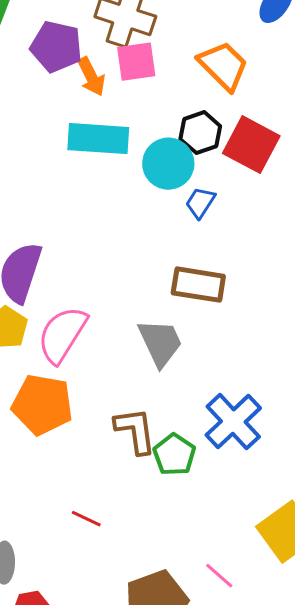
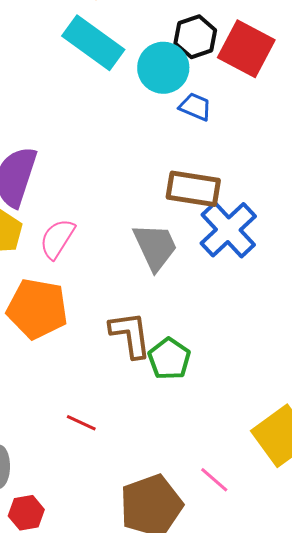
cyan rectangle: (98, 139) -> (93, 43), turned 32
blue trapezoid: (200, 203) -> (195, 107), turned 80
pink semicircle: (62, 335) -> (57, 239), size x0.7
blue cross: (233, 422) -> (228, 230), moved

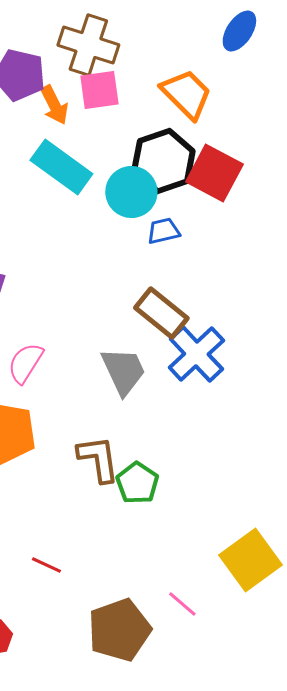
black hexagon: (195, 37) -> (163, 161), size x1.5
blue trapezoid: (195, 107) -> (163, 231), turned -36
brown rectangle: (193, 189) -> (161, 313), turned 30
red line: (81, 423) -> (46, 565), moved

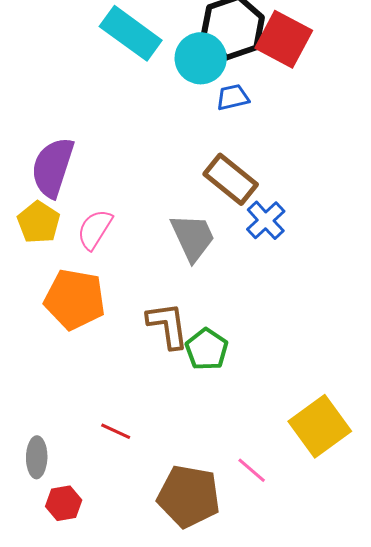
blue cross: (196, 354) -> (266, 220), size x0.7
brown pentagon: (119, 630) -> (189, 496), turned 30

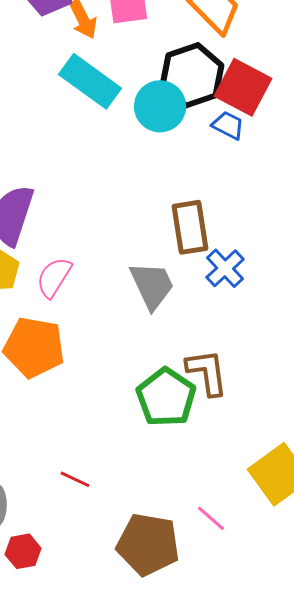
blue trapezoid: (233, 97) -> (228, 125), moved, turned 40
brown rectangle: (231, 179) -> (190, 227), turned 42
brown L-shape: (168, 325) -> (207, 372), moved
green pentagon: (207, 349) -> (166, 397), size x1.4

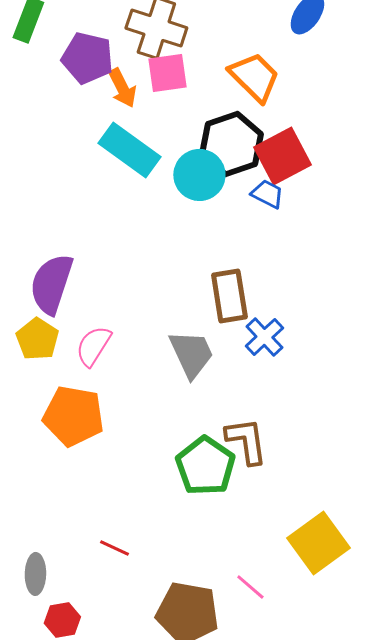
red square: (243, 87) -> (282, 156), turned 34

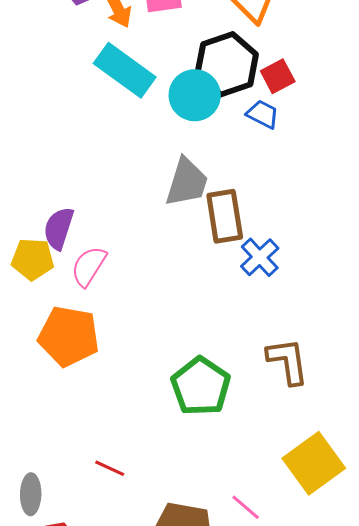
red square: (282, 156) -> (278, 76), size x0.6
purple semicircle: (51, 284) -> (59, 228), moved, size x0.7
yellow pentagon: (37, 339) -> (33, 259), turned -30
gray trapezoid: (191, 354) -> (187, 182), moved, turned 42
brown L-shape: (246, 441) -> (288, 361), moved

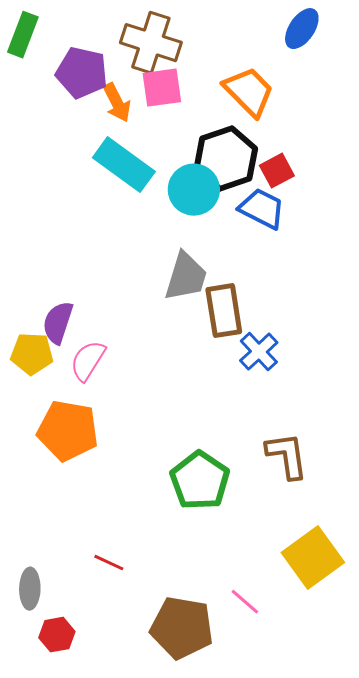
blue trapezoid: (263, 114) -> (262, 209), size x1.4

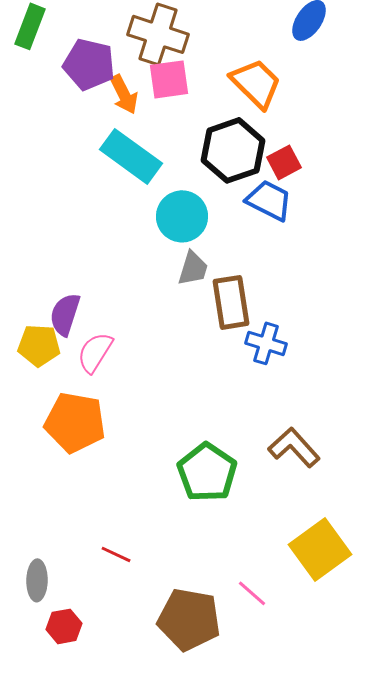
cyan circle: (194, 190) -> (182, 216), moved
gray trapezoid: (186, 277) -> (193, 268), size x0.7
blue cross: (259, 352) -> (266, 343), turned -30
brown L-shape: (287, 456) -> (294, 447), turned -34

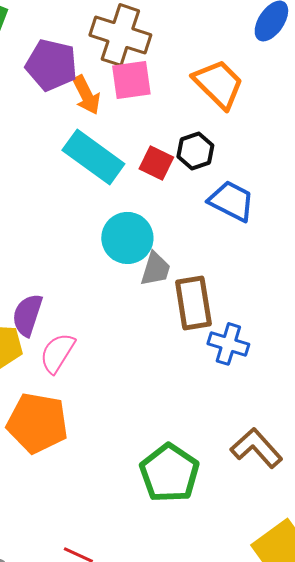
black hexagon: (233, 150) -> (195, 151), size x0.6
red square: (284, 162) -> (156, 163), moved, turned -36
cyan circle: (182, 216) -> (127, 238), moved

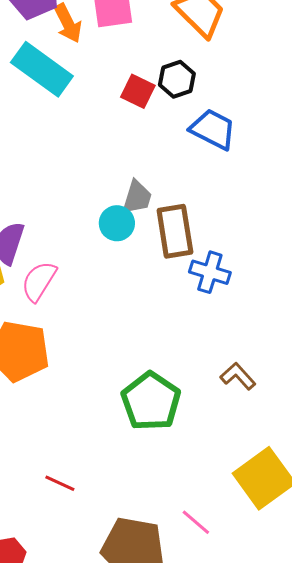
cyan rectangle: (93, 157) -> (42, 69), moved
cyan circle: (127, 238) -> (117, 223), moved, size x0.7
brown L-shape: (256, 448) -> (238, 376), size x0.7

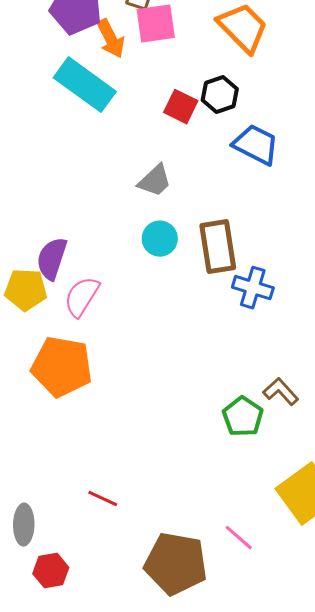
gray trapezoid: (137, 197) -> (155, 181), moved, turned 30
green pentagon: (151, 401) -> (243, 417), moved, size x0.7

